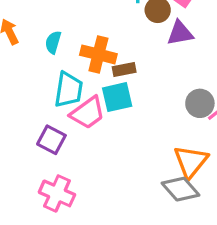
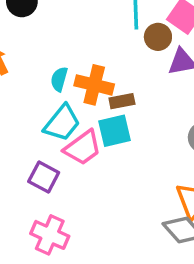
cyan semicircle: (53, 42) -> (59, 79), moved
cyan trapezoid: (69, 90) -> (62, 123), turned 30

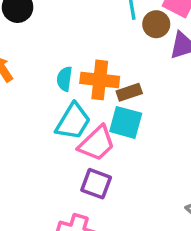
cyan square: (114, 131) -> (126, 122), turned 36
purple square: (44, 177) -> (96, 184), moved

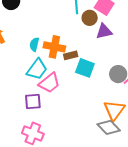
cyan square: (126, 122) -> (85, 68), moved
purple square: (96, 184) -> (33, 101), moved, turned -30

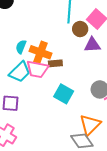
cyan square: (85, 68) -> (64, 94), moved
pink trapezoid: (49, 83) -> (37, 69), moved, turned 40

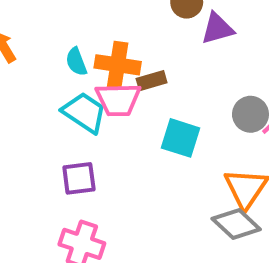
cyan semicircle: (21, 47) -> (76, 62), turned -32
cyan trapezoid: (20, 72) -> (84, 112), turned -90

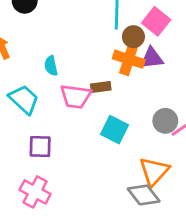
orange cross: (118, 65) -> (129, 59), moved
cyan trapezoid: (84, 112) -> (24, 99), moved

